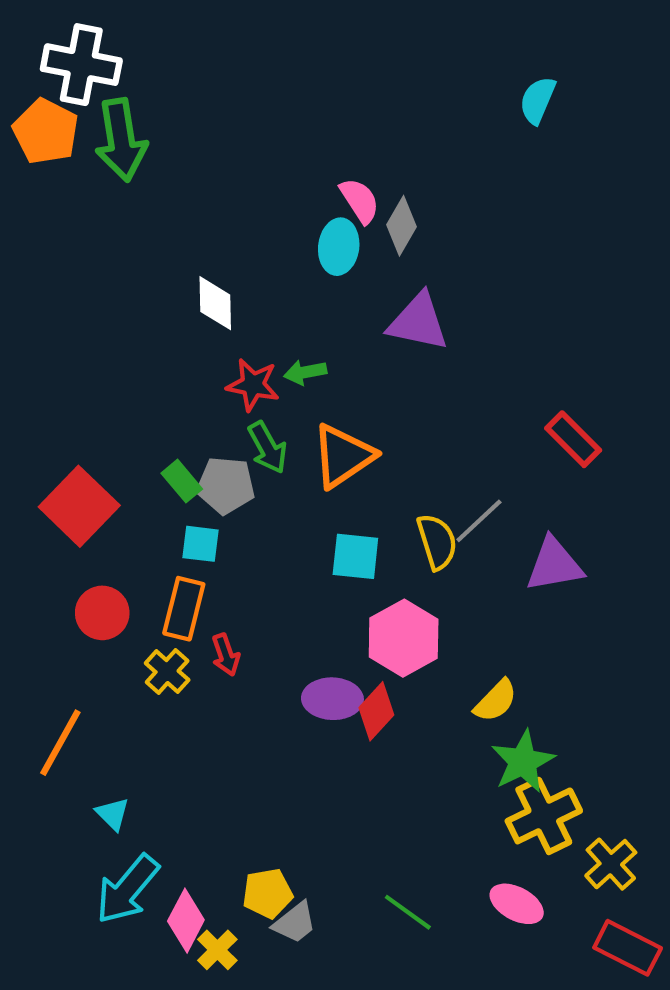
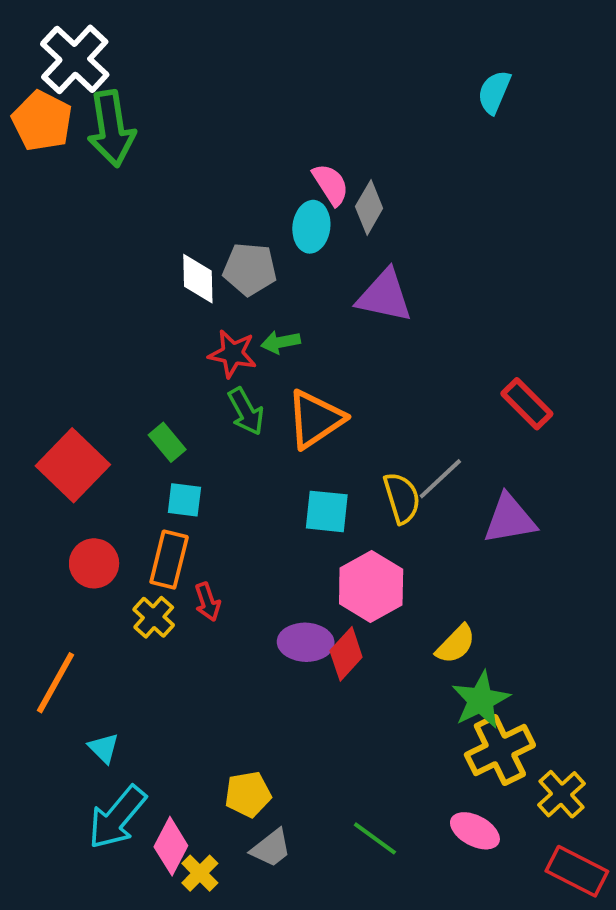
white cross: (81, 65) -> (75, 59), turned 32
gray pentagon: (226, 485) -> (250, 269), moved
yellow pentagon: (268, 893) -> (248, 794), moved

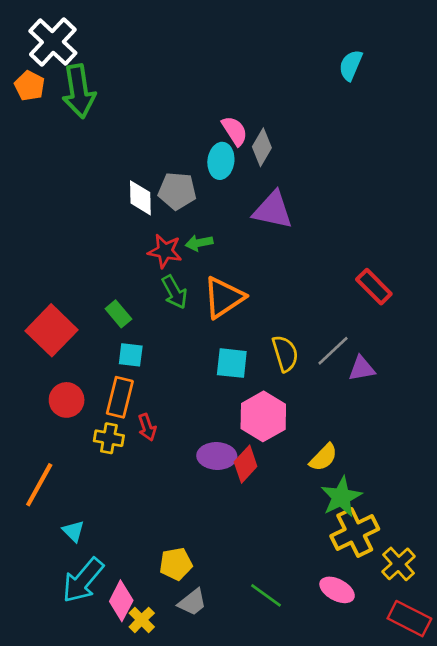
orange pentagon: (42, 121) -> (30, 86), size x0.7
gray line: (440, 479) -> (333, 351), moved
purple triangle: (510, 519) -> (362, 369), size x0.7
yellow cross: (154, 617) -> (109, 438), turned -32

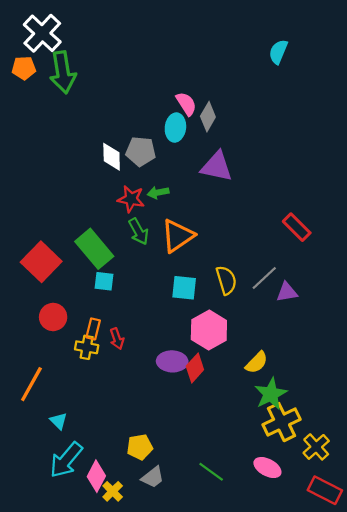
orange pentagon: (30, 86) -> (24, 68), turned -30
green rectangle: (118, 314) -> (94, 249), size x1.8
orange rectangle: (120, 397) -> (93, 329), moved, size x0.7

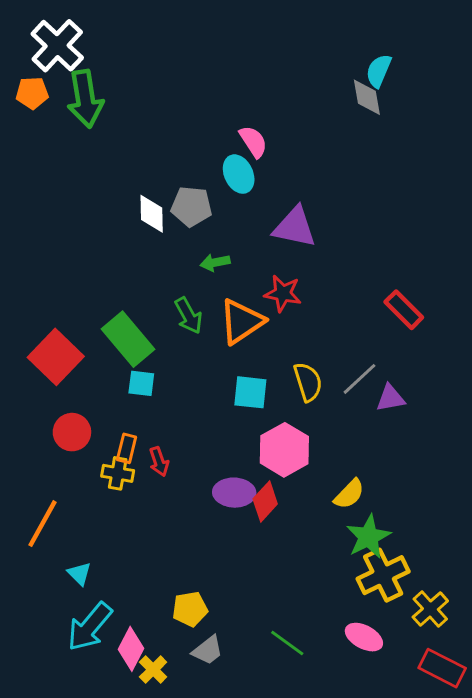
gray diamond: (208, 117) -> (367, 97), moved, turned -40
cyan ellipse: (175, 128) -> (239, 174), turned -32
red star: (131, 199) -> (283, 293), moved

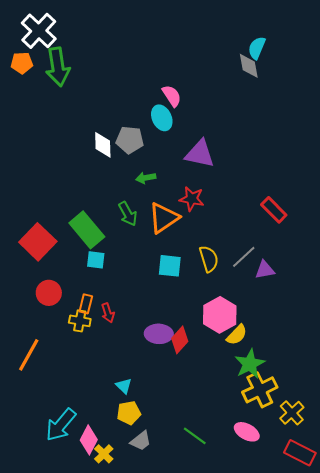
pink hexagon: (284, 450) -> (220, 315), moved
cyan triangle: (79, 574) -> (124, 386), moved

